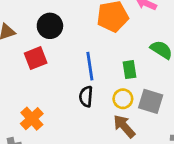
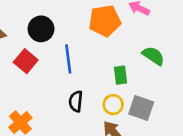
red square: (36, 58) -> (26, 61), turned -30
blue line: (90, 66) -> (68, 59), moved

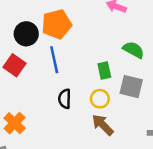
orange pentagon: (105, 21) -> (57, 24), moved
gray square: (141, 108) -> (131, 87), moved

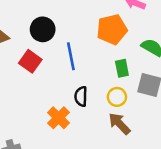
orange pentagon: (57, 24) -> (112, 29), moved
orange cross: (15, 123) -> (59, 118), moved

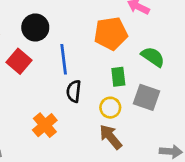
black semicircle: (81, 96) -> (74, 91), moved

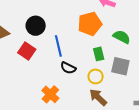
black semicircle: (74, 91) -> (68, 68), turned -63

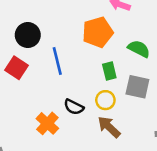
black semicircle: (68, 68) -> (74, 107), moved

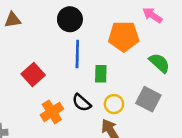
black circle: (28, 35) -> (70, 19), moved
red square: (17, 68) -> (33, 74), moved
green rectangle: (109, 71) -> (101, 74), moved

